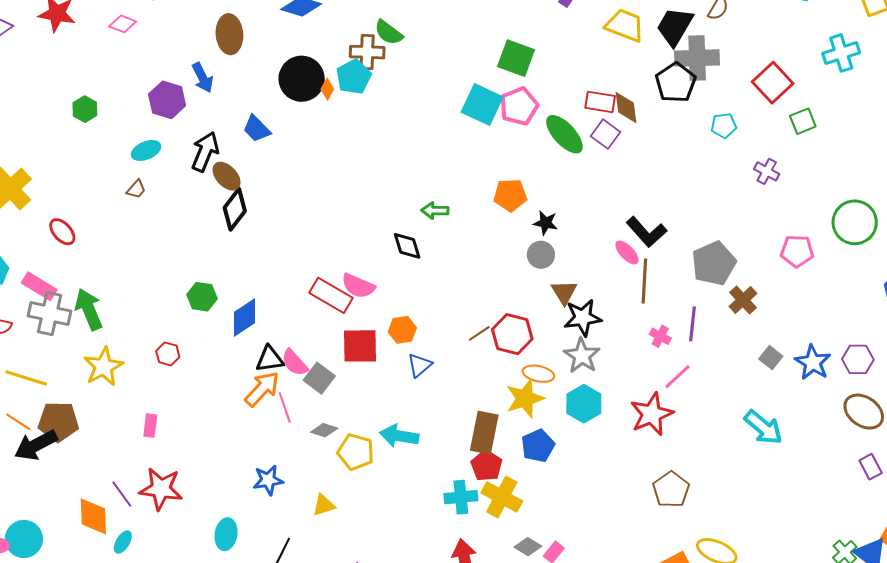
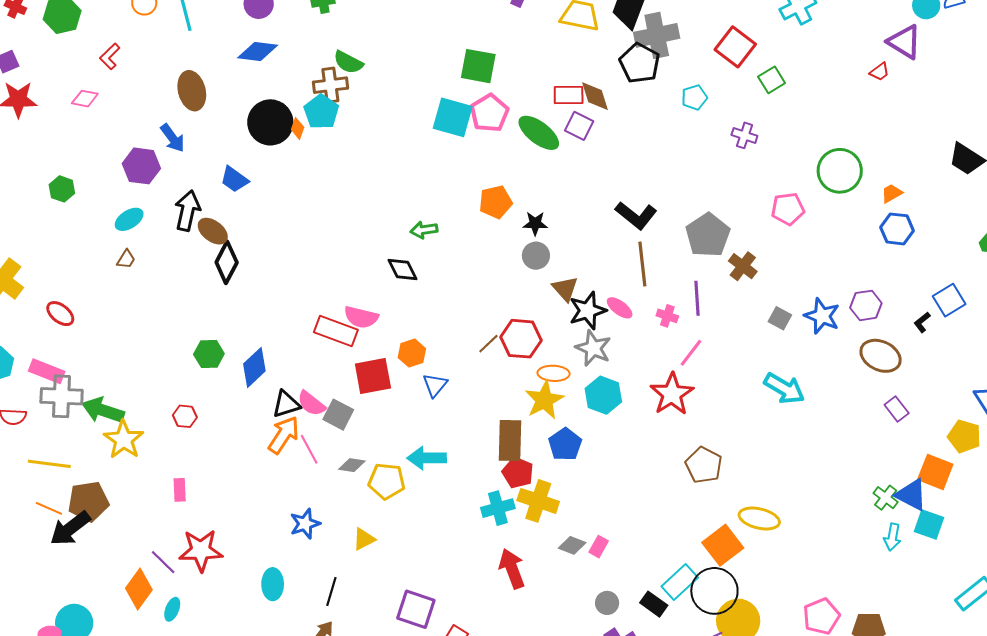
pink ellipse: (627, 253) -> (620, 308), moved
green arrow: (89, 309) -> (103, 410), moved, turned -39
orange diamond: (93, 516) -> (139, 589), turned 48

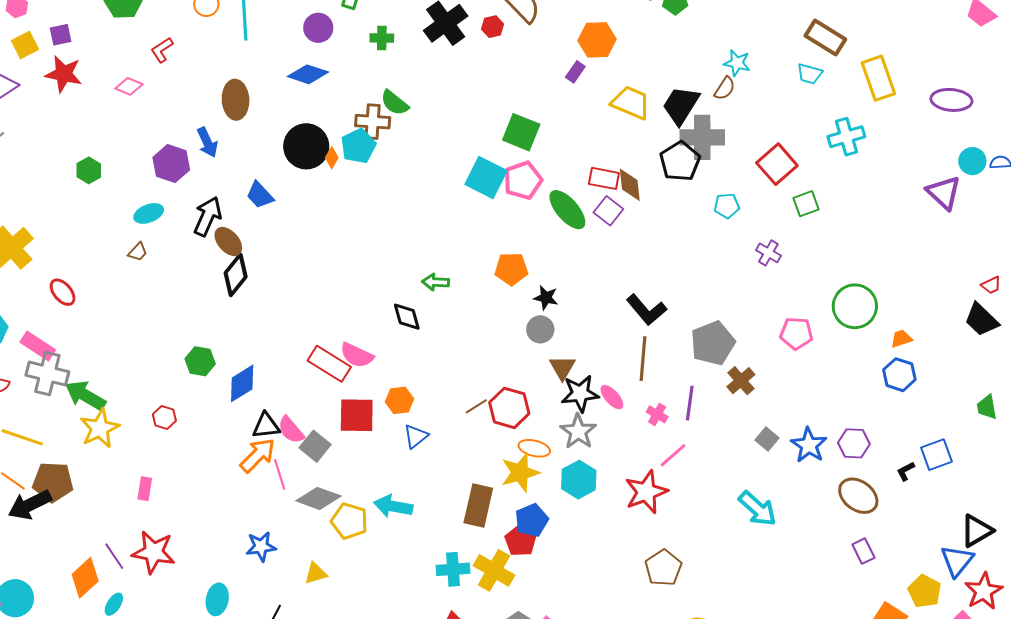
red trapezoid: (880, 72) -> (991, 285), moved
gray diamond: (352, 465) -> (318, 498), size x1.6
red pentagon: (518, 473) -> (521, 541), moved

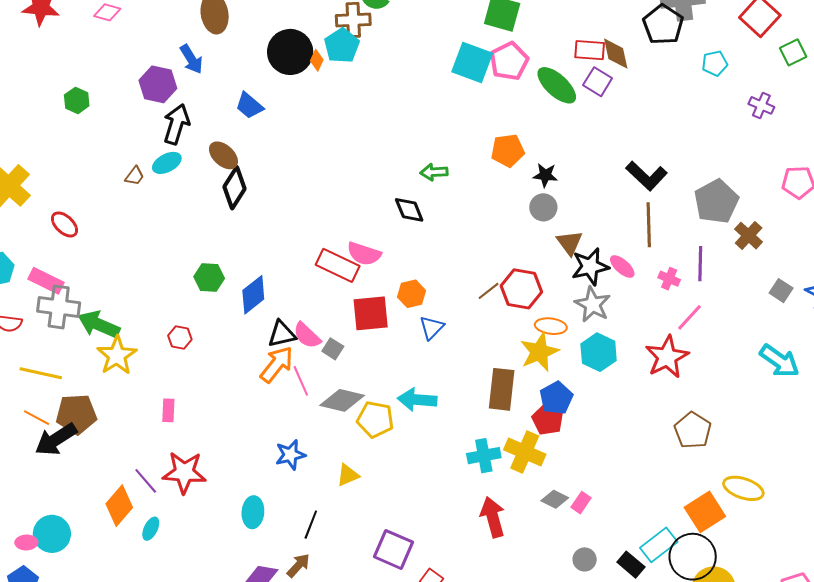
cyan ellipse: (149, 213) -> (167, 163), moved
black arrow: (208, 216) -> (176, 124), moved
gray square: (315, 446) -> (333, 349), size x0.7

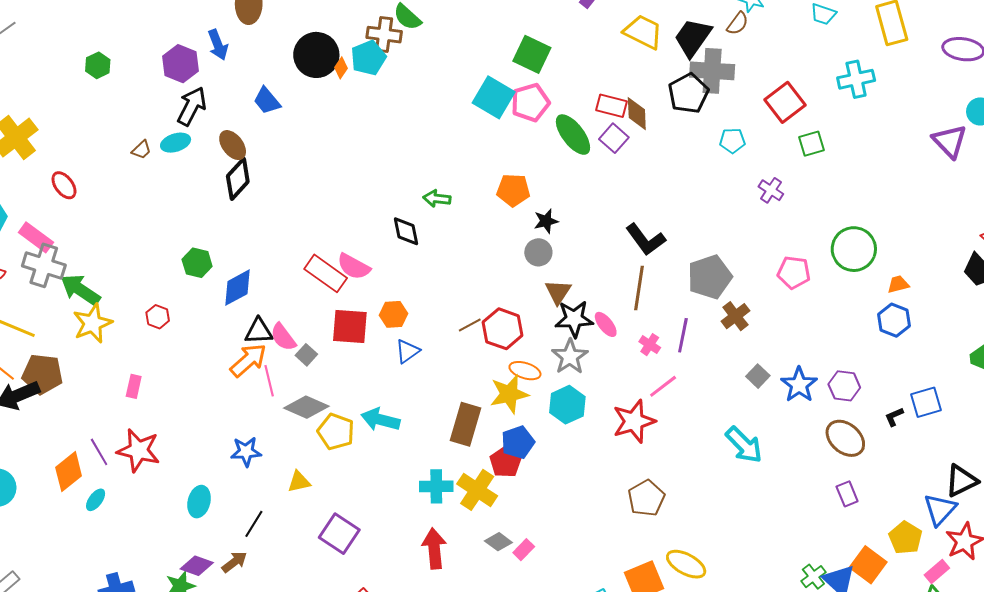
black star: (545, 175) -> (546, 221), turned -30
purple square: (394, 549) -> (339, 534), moved

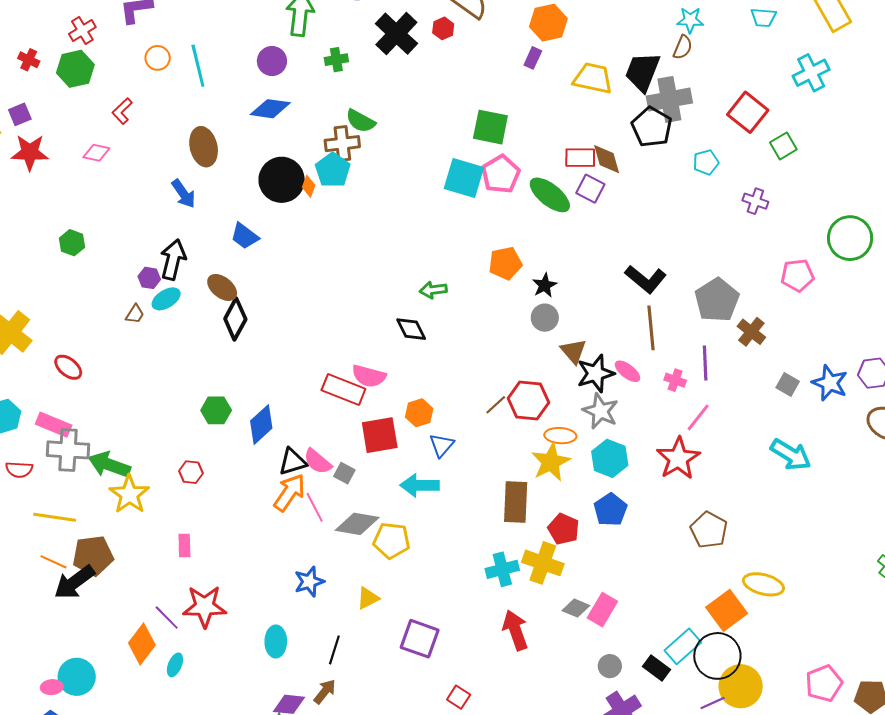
purple hexagon: (180, 64) -> (149, 278), moved, size x0.6
cyan arrow: (380, 420) -> (420, 485), moved
blue pentagon: (518, 442) -> (610, 510), moved
pink rectangle: (524, 550) -> (602, 610), size x1.5

